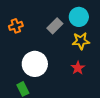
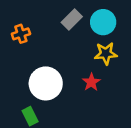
gray rectangle: (55, 26) -> (72, 20), moved
red star: (78, 68) -> (91, 82), moved

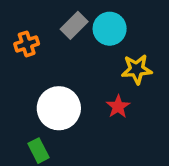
gray rectangle: (72, 20) -> (74, 25), moved
cyan circle: (103, 22) -> (110, 29), moved

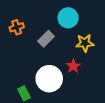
gray rectangle: (74, 25) -> (46, 39), moved
white circle: (59, 108) -> (49, 79), moved

